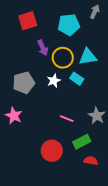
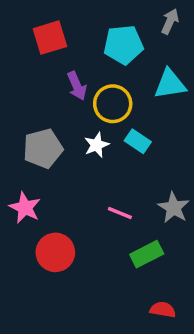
cyan triangle: (88, 57) -> (170, 84), moved
red circle: (52, 151) -> (55, 252), moved
red semicircle: (91, 161) -> (163, 310), moved

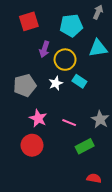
purple arrow: (77, 86) -> (44, 49), turned 42
pink star: (25, 208) -> (38, 118), moved

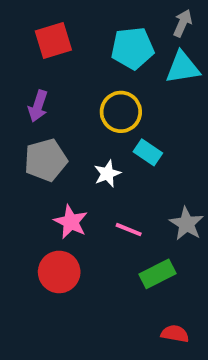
cyan triangle: (98, 48) -> (183, 68), moved
purple arrow: (44, 49) -> (38, 106), moved
white star: (56, 83) -> (107, 174), moved

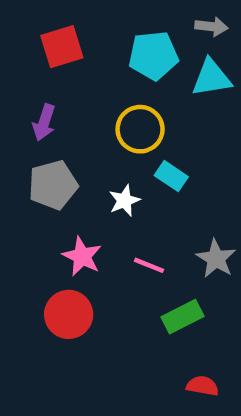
gray arrow: (183, 23) -> (211, 27), turned 72

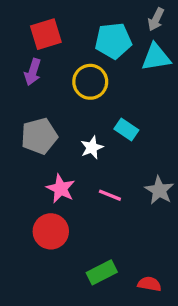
gray arrow: (211, 27) -> (156, 19), turned 110
purple arrow: (44, 122) -> (33, 72), moved
yellow circle: (140, 129) -> (90, 82), moved
green rectangle: (182, 317) -> (102, 272), moved

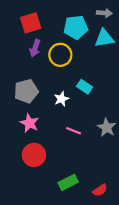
gray arrow: (156, 19) -> (104, 13), turned -112
purple arrow: (33, 72) -> (35, 48), moved
pink star: (61, 189) -> (30, 123), moved
red semicircle: (149, 284) -> (100, 190), turned 136

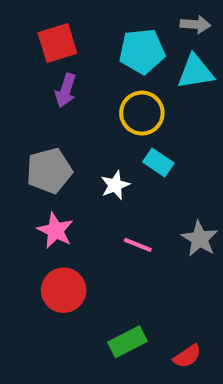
yellow circle: (60, 55) -> (142, 113), moved

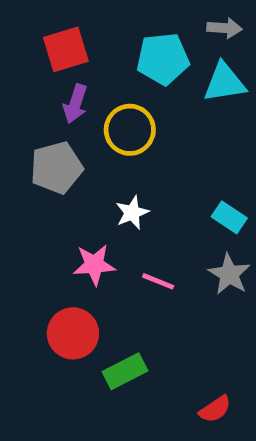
yellow circle: (142, 113) -> (130, 130), moved
cyan rectangle: (158, 162) -> (229, 217), moved
gray pentagon: (49, 171) -> (56, 168), moved
pink star: (55, 230) -> (94, 265), moved, turned -30
green rectangle: (127, 342) -> (125, 371), moved

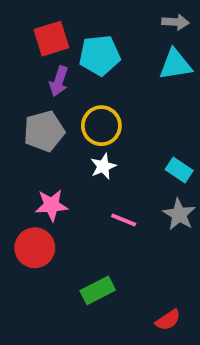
cyan pentagon: (163, 59) -> (100, 55), moved
yellow circle: (130, 130) -> (101, 126), moved
pink star: (94, 265) -> (51, 205), moved
red circle: (73, 333) -> (35, 248), moved

